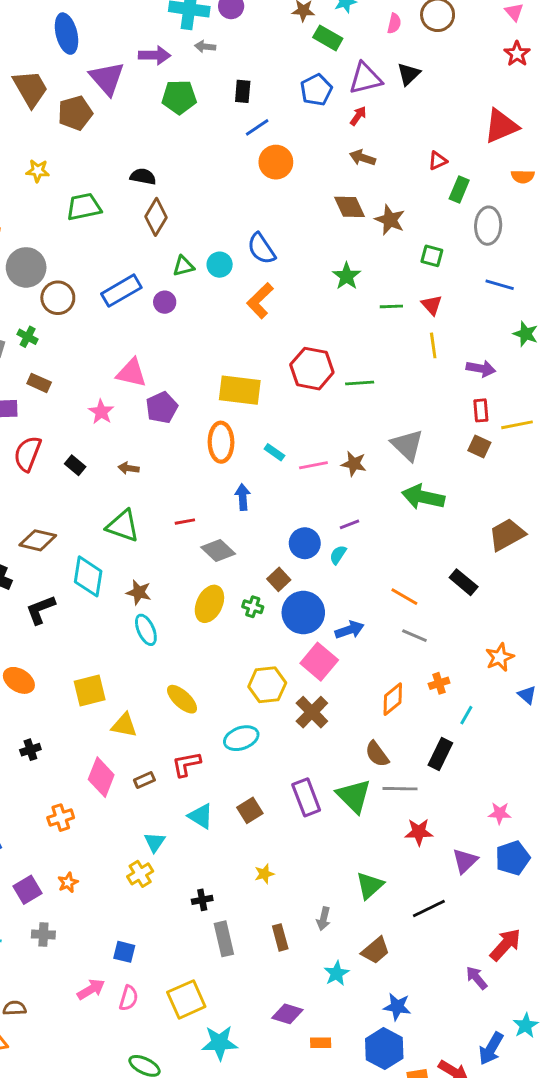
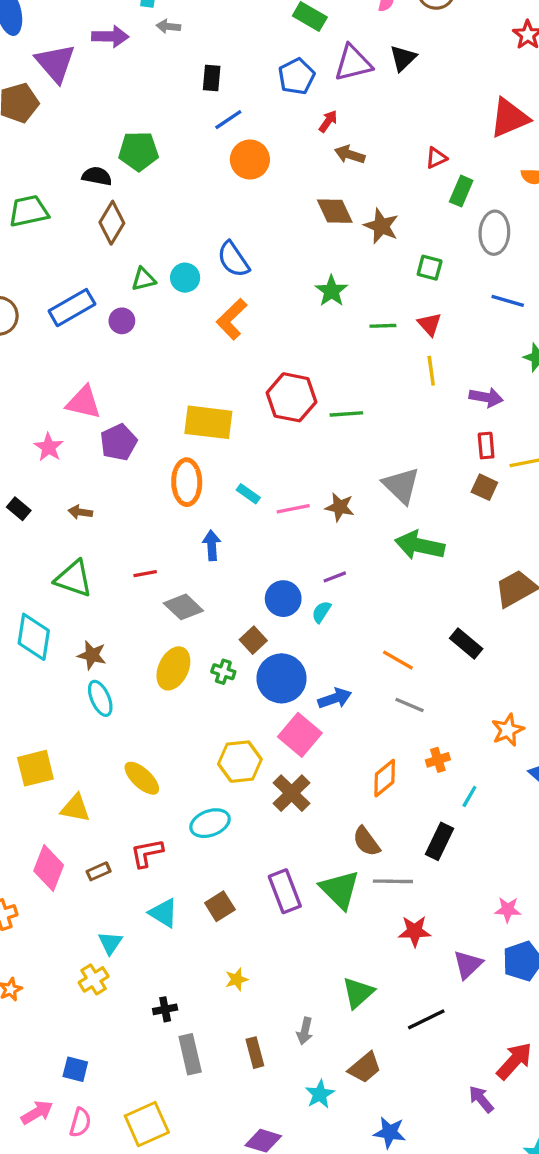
green pentagon: (179, 97) -> (138, 151), moved
red arrow: (358, 116) -> (328, 121), moved

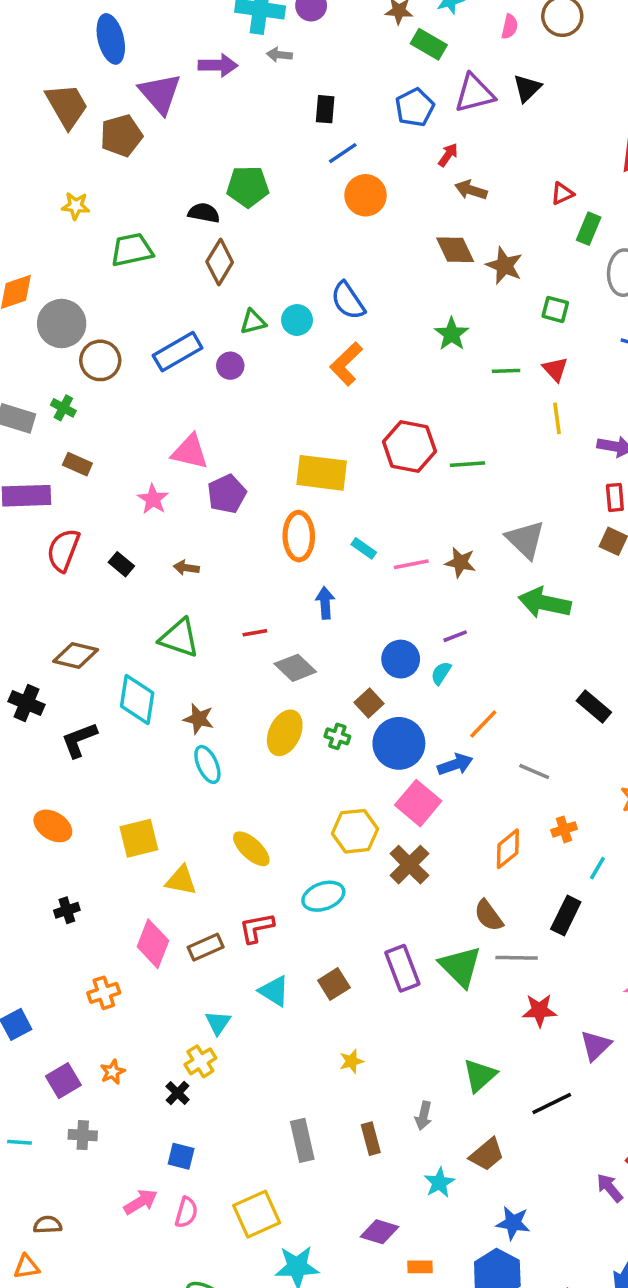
orange line: (398, 660) -> (483, 724), moved, turned -76
brown rectangle: (99, 871) -> (206, 947), size x1.4
black cross: (165, 1009) -> (178, 1093), moved, turned -35

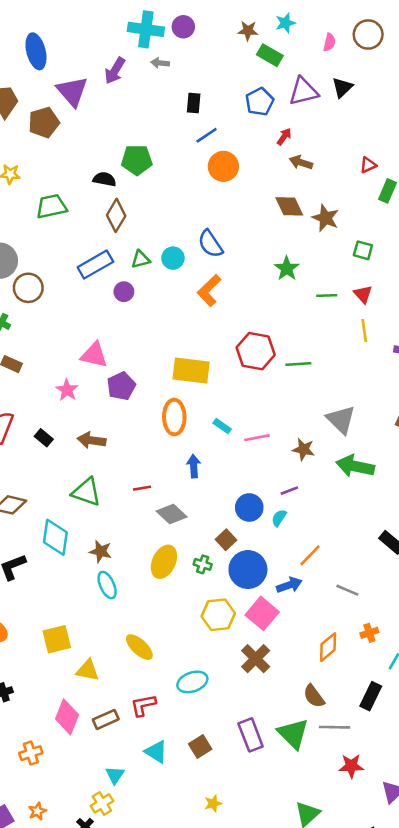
purple arrow: (218, 65) -> (115, 71), turned 120
blue rectangle: (178, 352) -> (95, 265), moved
brown star: (460, 562) -> (304, 449), moved
brown arrow: (186, 568) -> (92, 440), size x1.5
yellow hexagon: (355, 831) -> (218, 615), moved

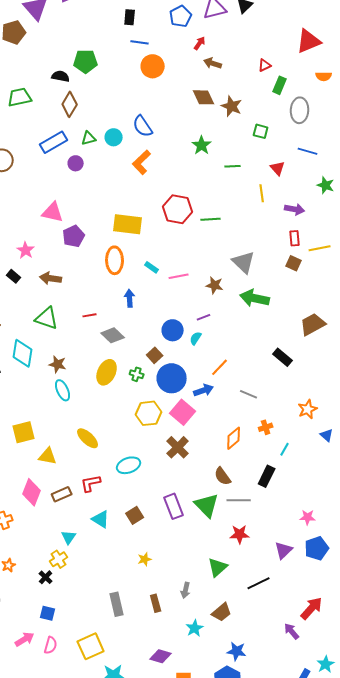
blue line: (207, 135) -> (140, 42), turned 42
red triangle: (363, 294) -> (278, 168), moved
pink star: (67, 390) -> (26, 250), moved
red star: (351, 766) -> (240, 534), moved

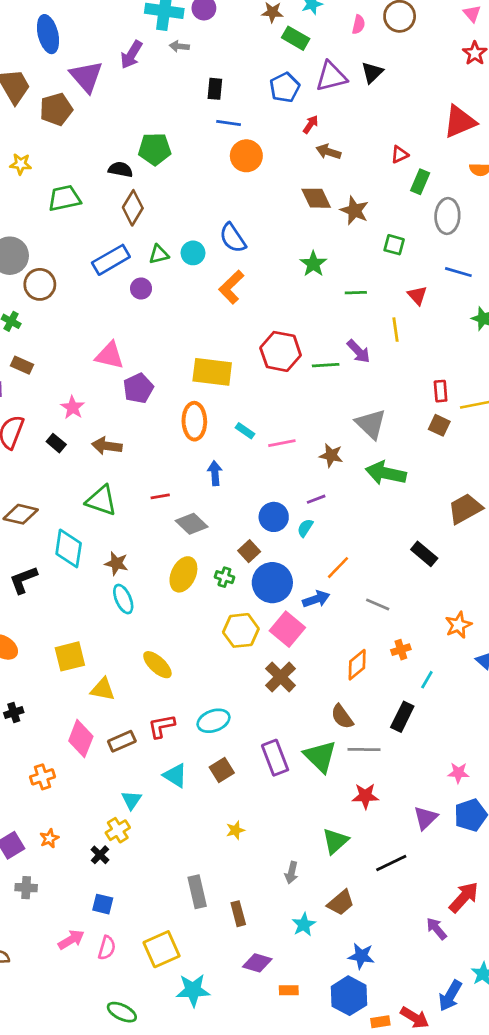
purple arrow: (295, 209) -> (359, 351), moved, turned 36
cyan ellipse: (129, 465) -> (214, 721), moved
brown rectangle: (156, 603) -> (238, 914), moved

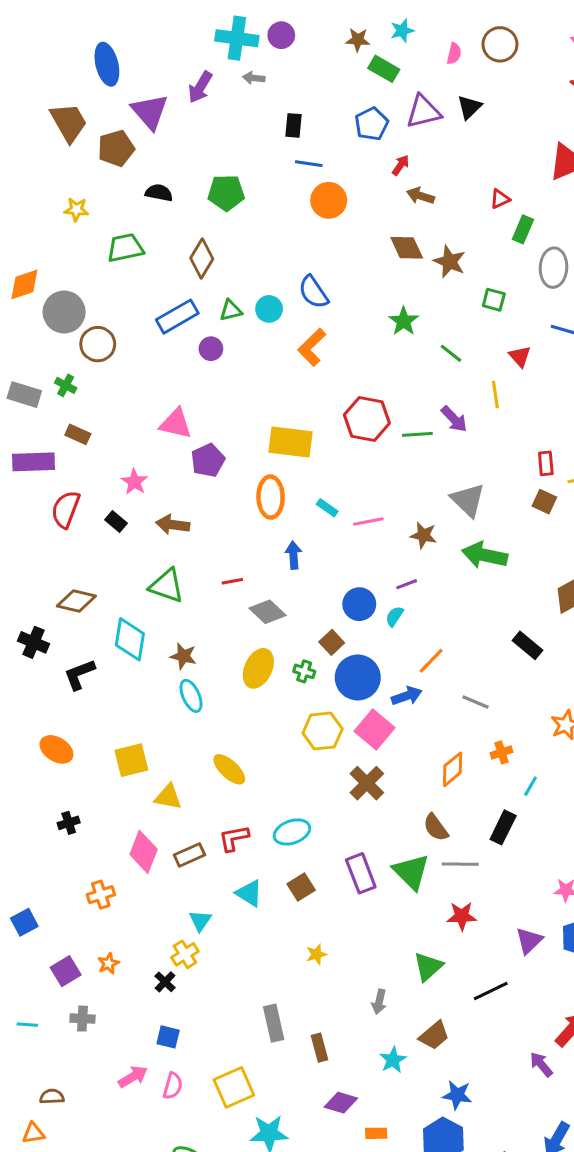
black semicircle: (120, 169) -> (159, 193), moved
green line: (356, 293) -> (451, 353), turned 40

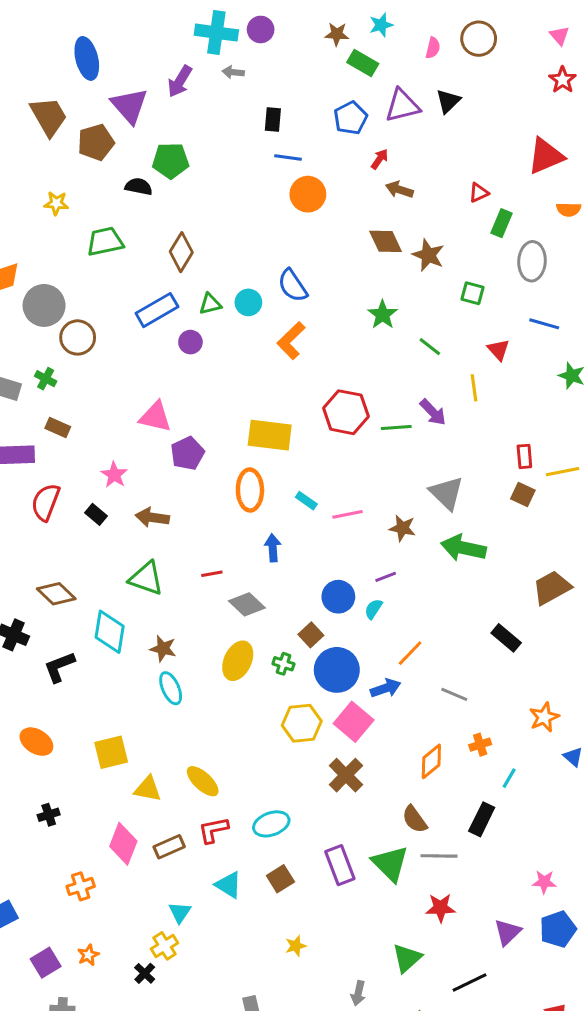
green pentagon: (226, 193) -> (171, 161), moved
brown diamond: (76, 601) -> (56, 594), turned 30
yellow ellipse: (229, 769) -> (203, 781), moved

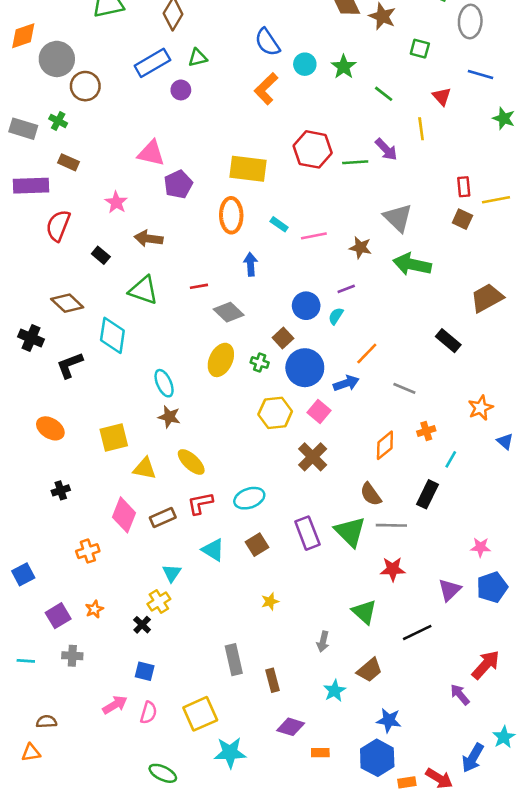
cyan circle: (248, 302) -> (305, 64), moved
black rectangle: (96, 514) -> (101, 255), moved
brown star: (163, 649) -> (169, 417), moved
pink square: (354, 722) -> (319, 412), size x0.7
green triangle: (407, 958) -> (364, 612), turned -36

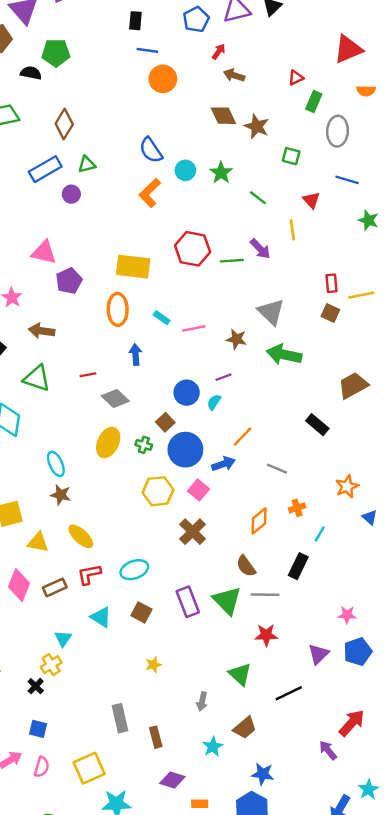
brown square: (257, 545) -> (141, 612), turned -30

